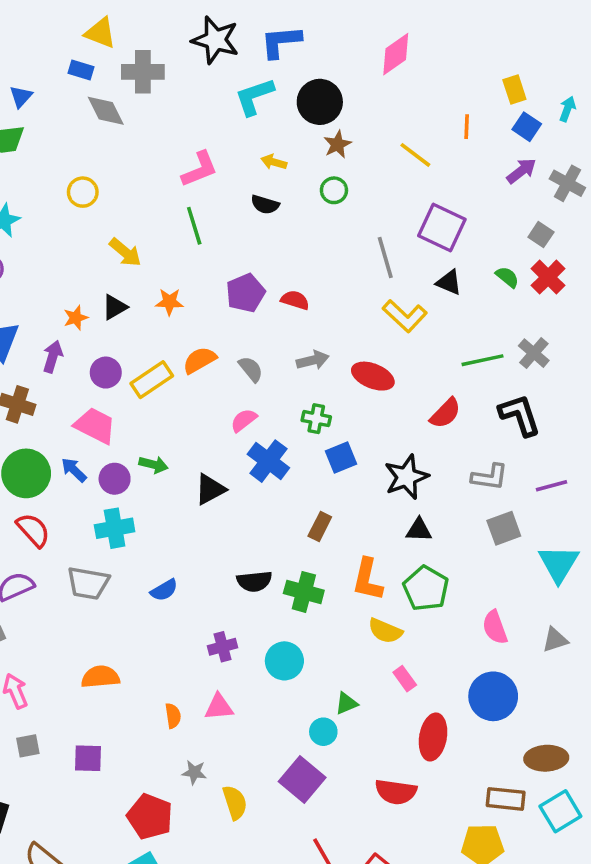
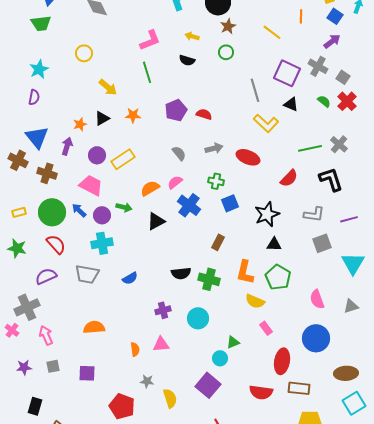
gray cross: (567, 183) -> (318, 66), moved
orange semicircle: (199, 360) -> (150, 188), moved
brown rectangle: (506, 799) -> (299, 388), moved

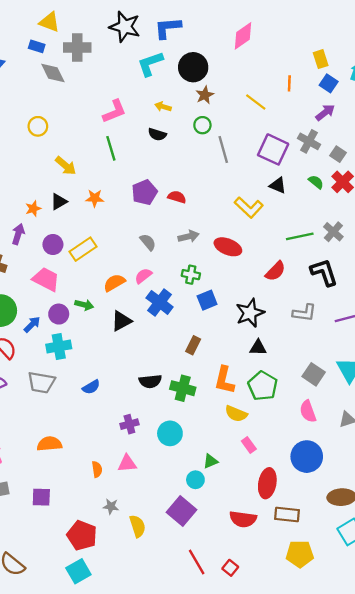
gray line: (255, 90) -> (223, 149), moved
blue arrow: (79, 210) -> (32, 324), moved, turned 91
gray square: (322, 243) -> (314, 374), moved, turned -36

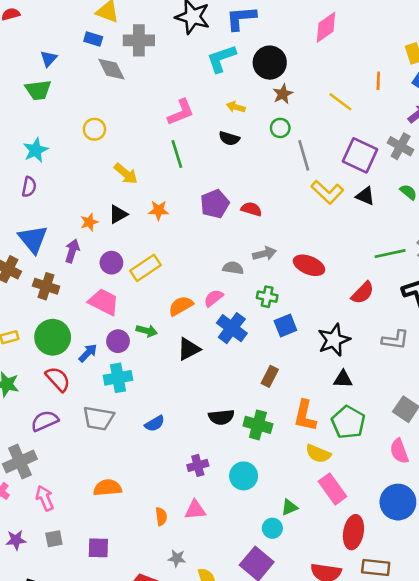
yellow L-shape: (249, 207) -> (327, 192), moved
gray semicircle: (148, 242) -> (233, 268), moved, turned -42
pink rectangle: (249, 445) -> (333, 489), size x1.6

